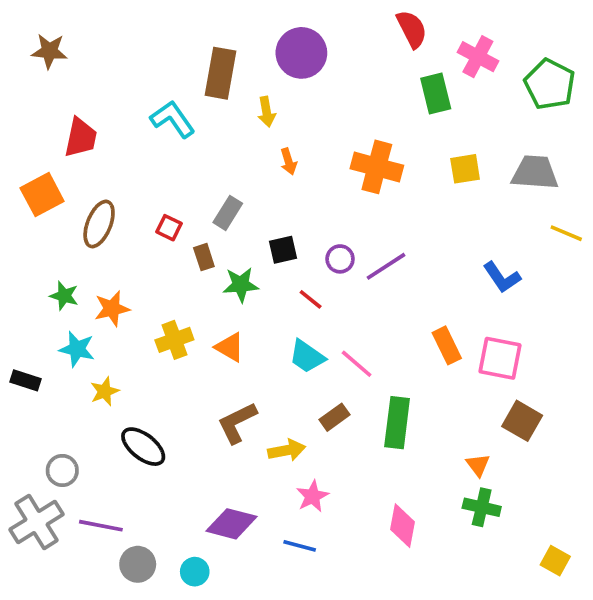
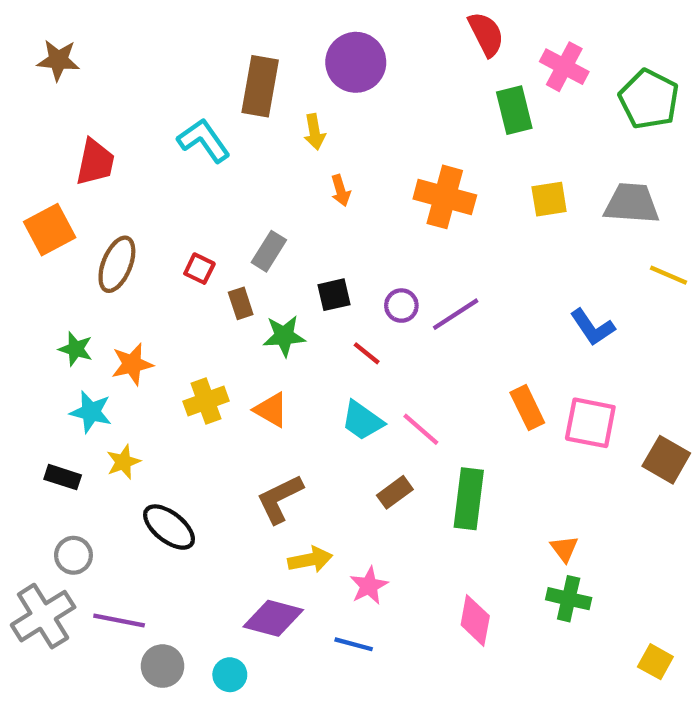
black rectangle: (25, 380) -> (63, 477), moved
brown square: (522, 421) -> (666, 460), moved
yellow arrow: (287, 450) -> (310, 560), moved

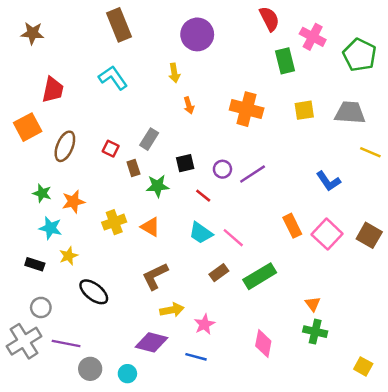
brown rectangle: (260, 86) -> (119, 25), moved, turned -32
pink square: (590, 423) -> (327, 234), turned 32
brown square: (666, 460) -> (369, 235), moved
green rectangle: (469, 499) -> (260, 276), turned 52

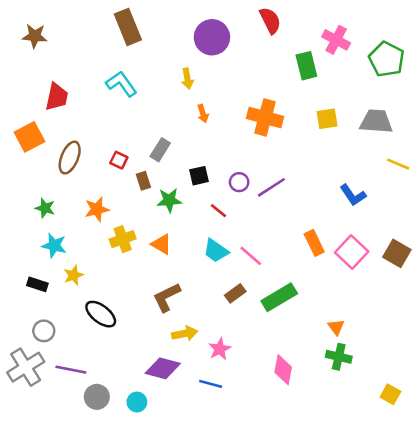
red semicircle: (269, 19) -> (270, 20), moved
orange star: (73, 202) -> (97, 209), moved

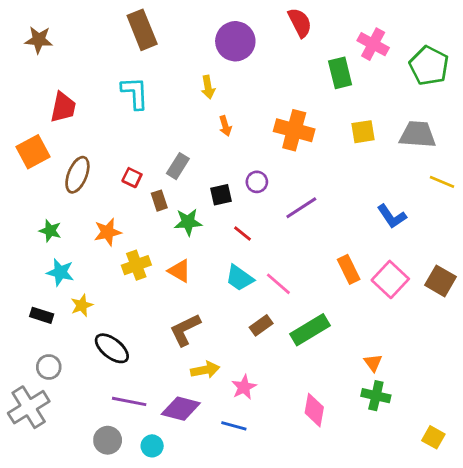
cyan L-shape: (121, 84) -> (135, 93), turned 32
purple circle: (239, 182) -> (257, 182), moved
purple line: (71, 370) -> (129, 401), moved

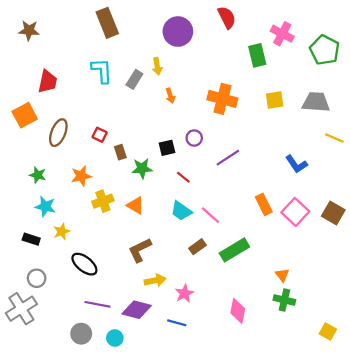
gray rectangle: (178, 166) -> (134, 79), moved

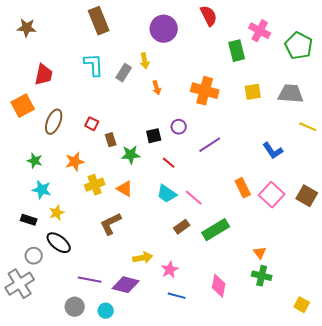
brown L-shape: (140, 250) -> (111, 224), moved
black ellipse: (84, 264) -> (59, 243), moved
blue line: (177, 323) -> (177, 296), moved

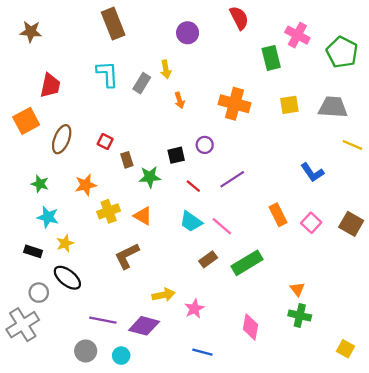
purple circle: (164, 29) -> (188, 33), size x0.7
purple line: (210, 145) -> (232, 179), moved
pink square: (272, 195) -> (311, 223), size x0.7
blue line: (177, 296) -> (202, 352), moved

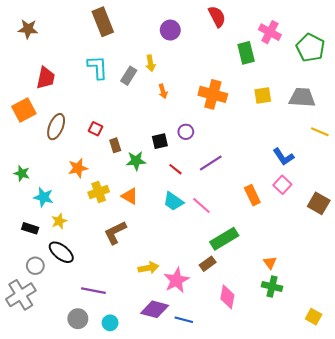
green star: (40, 184) -> (22, 173), moved
pink square: (311, 223) -> (282, 185), moved
brown rectangle: (208, 259) -> (208, 264), moved
pink star: (194, 309) -> (176, 280), size x1.4
purple diamond: (144, 326) -> (155, 309), moved

